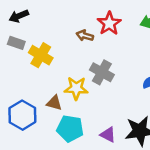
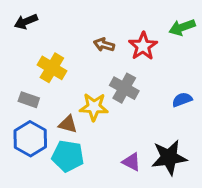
red star: (109, 23) -> (143, 46), moved
gray rectangle: (16, 43) -> (29, 100), moved
cyan pentagon: (70, 129) -> (68, 156), moved

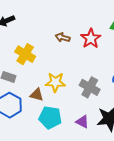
gray cross: (124, 88) -> (90, 87), moved
cyan pentagon: (68, 156) -> (50, 118), moved

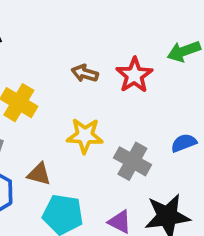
yellow star: (55, 82) -> (85, 136), moved

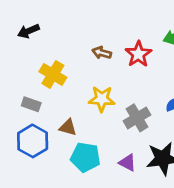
gray cross: (132, 161) -> (137, 118), turned 30

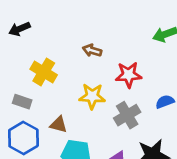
red star: (138, 54) -> (129, 75), moved, turned 30

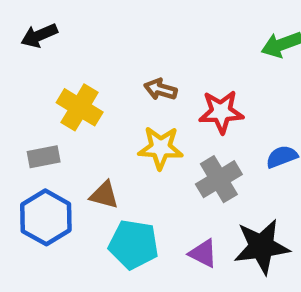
brown arrow: (92, 50) -> (160, 89), moved
gray rectangle: (22, 102) -> (44, 157), turned -30

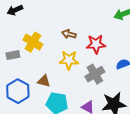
gray rectangle: (44, 157) -> (13, 55), moved

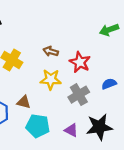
red star: (96, 44) -> (80, 62), turned 30

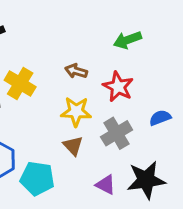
green arrow: (109, 30) -> (127, 40), moved
brown triangle: (24, 102) -> (73, 146), moved, turned 32
cyan pentagon: (38, 126) -> (37, 178), moved

